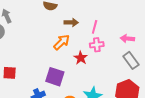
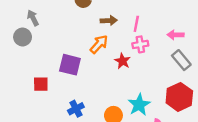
purple square: (55, 77) -> (70, 65), moved

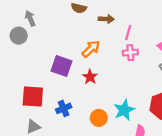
brown arrow: (109, 20) -> (106, 19), moved
red star: (123, 61) -> (90, 77), moved
red square: (41, 84) -> (33, 96), moved, size x1.5

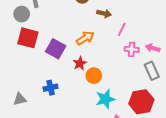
pink cross: (130, 53) -> (132, 49), moved
red square: (33, 96) -> (28, 38), moved
orange circle: (99, 118) -> (94, 76), moved

